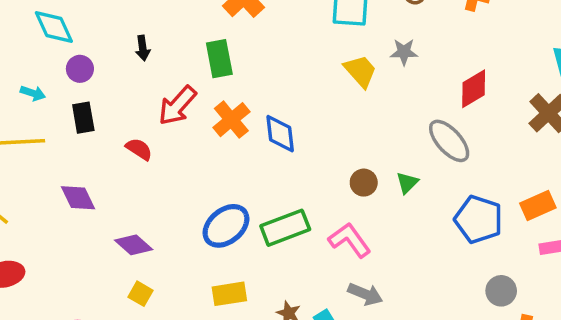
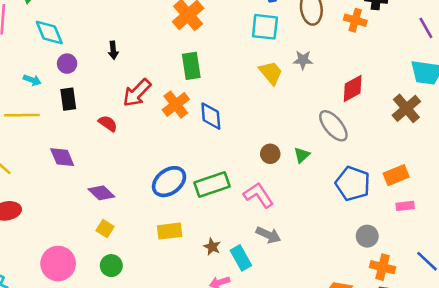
green rectangle: (219, 59) -> (191, 66), moved

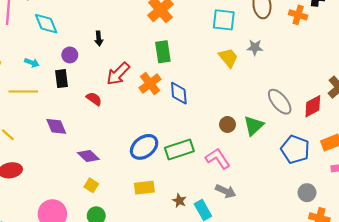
purple circle: (67, 64) -> (70, 55), moved
red diamond: (353, 89) -> (313, 106), moved
green triangle: (302, 155) -> (254, 126), size x1.5

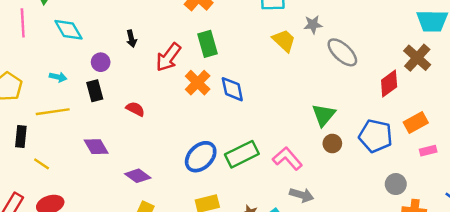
red arrow: (118, 74) -> (168, 57), moved
gray ellipse: (280, 102) -> (342, 52), moved
brown circle: (228, 124) -> (332, 143), moved

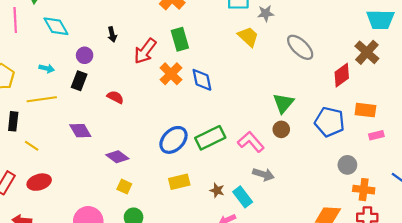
gray star: (313, 25) -> (266, 13), moved
black rectangle: (95, 91) -> (79, 81), turned 36
orange rectangle: (416, 122) -> (365, 110), turned 36
brown circle: (332, 143) -> (281, 129), moved

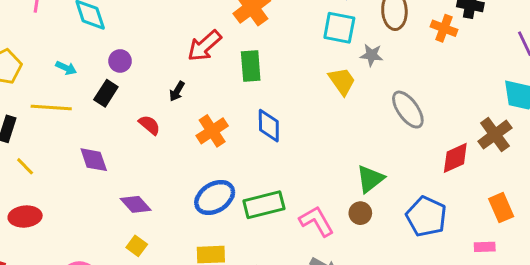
black arrow: (112, 34) -> (177, 91), moved, turned 32
red arrow: (145, 51) -> (204, 46), moved
orange cross: (171, 74) -> (212, 131), moved
orange rectangle: (365, 110) -> (501, 208), moved, turned 48

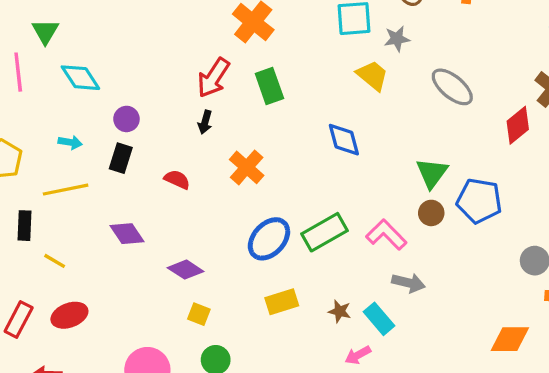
black arrow: (177, 91) -> (205, 122), moved
blue diamond: (269, 126) -> (344, 140), moved
blue pentagon: (426, 216) -> (479, 201), moved

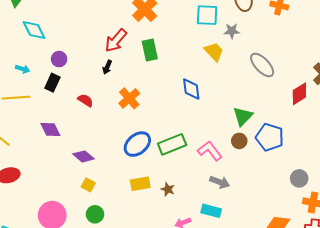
brown star: (340, 311) -> (168, 189), moved
cyan rectangle: (379, 319) -> (211, 211), moved, turned -42

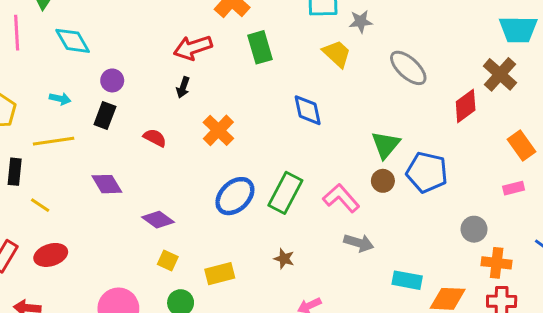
red arrow: (116, 41) -> (193, 48), turned 35
green rectangle: (150, 50) -> (260, 47), moved
green rectangle: (172, 144) -> (285, 193), turned -36
yellow rectangle: (140, 184) -> (220, 274), moved
cyan rectangle: (211, 211) -> (407, 280), moved

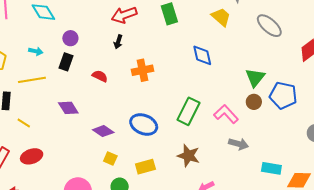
orange cross: (218, 130) -> (143, 70), turned 35
blue ellipse: (235, 196) -> (144, 124), moved, turned 68
brown star: (284, 259) -> (188, 156), size x1.6

